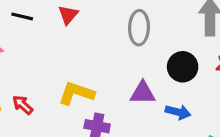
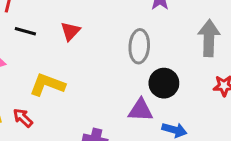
black circle: (183, 67) -> (164, 83), moved
yellow L-shape: (76, 93) -> (47, 85), moved

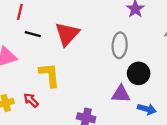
red triangle: (70, 31) -> (67, 34), size x1.6
yellow L-shape: (47, 85) -> (50, 75), turned 64

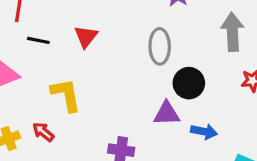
red triangle: (67, 34) -> (86, 37), size x0.7

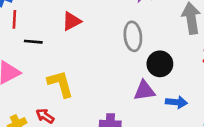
red triangle: (86, 37) -> (72, 21), moved, turned 30

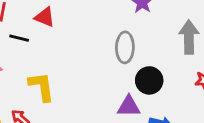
red triangle: (72, 21) -> (45, 17), moved, turned 42

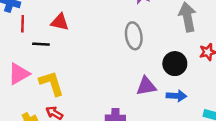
black circle: (149, 80) -> (175, 64), moved
yellow L-shape: (41, 87) -> (52, 83), moved

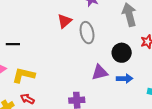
red triangle: (60, 22) -> (65, 21), moved, turned -49
yellow L-shape: (52, 83) -> (24, 75), turned -55

